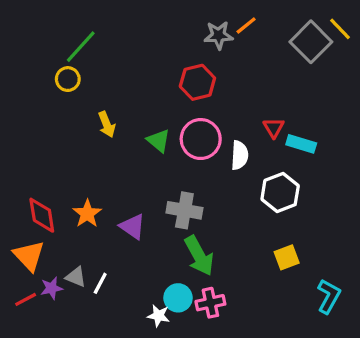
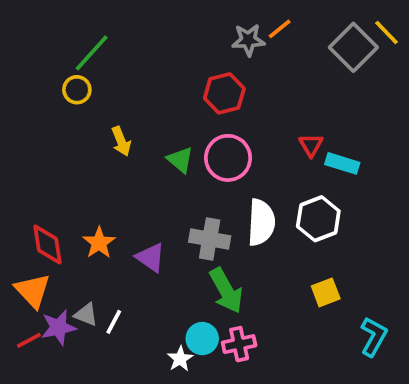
white semicircle: (240, 155) -> (261, 222), moved, size x1.4
purple star: (52, 288) -> (58, 327), size x1.4
white star: (159, 316) -> (180, 359), turned 30

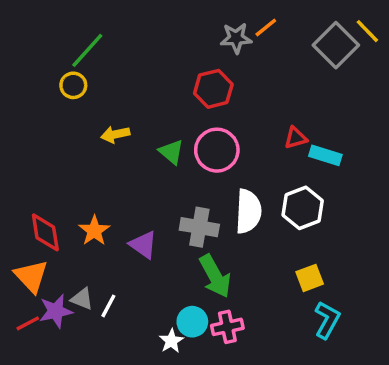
yellow arrow: (121, 141) -> (115, 134), turned 100
red triangle: (311, 145) -> (296, 138), turned 45
cyan L-shape: (374, 337) -> (327, 320), moved

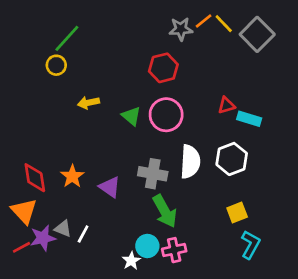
yellow line: (367, 31) -> (224, 24), moved

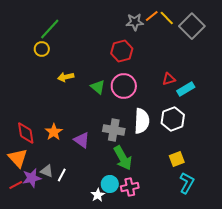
cyan rectangle: (249, 119) -> (186, 89), turned -48

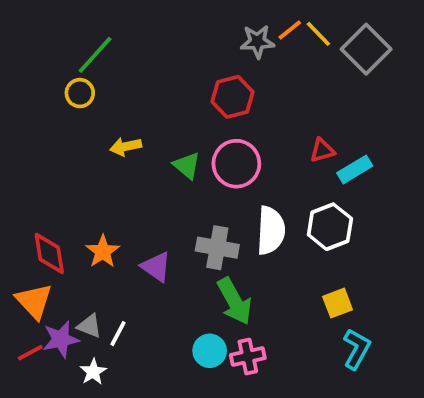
white star: (98, 195) -> (93, 372), moved

